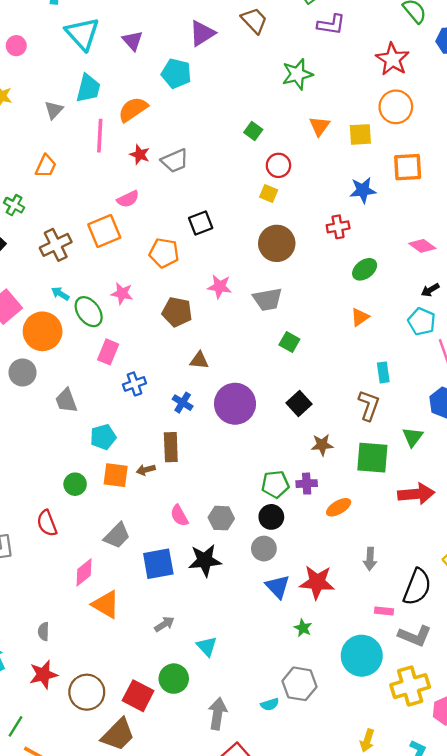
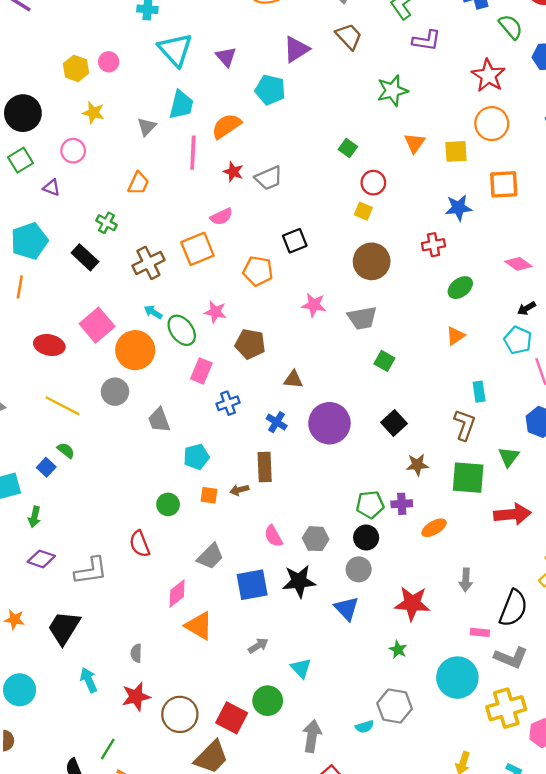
brown pentagon: (177, 312) -> (250, 344), moved
orange square: (116, 475) -> (209, 495), size x0.7
blue triangle: (278, 587) -> (347, 608), moved

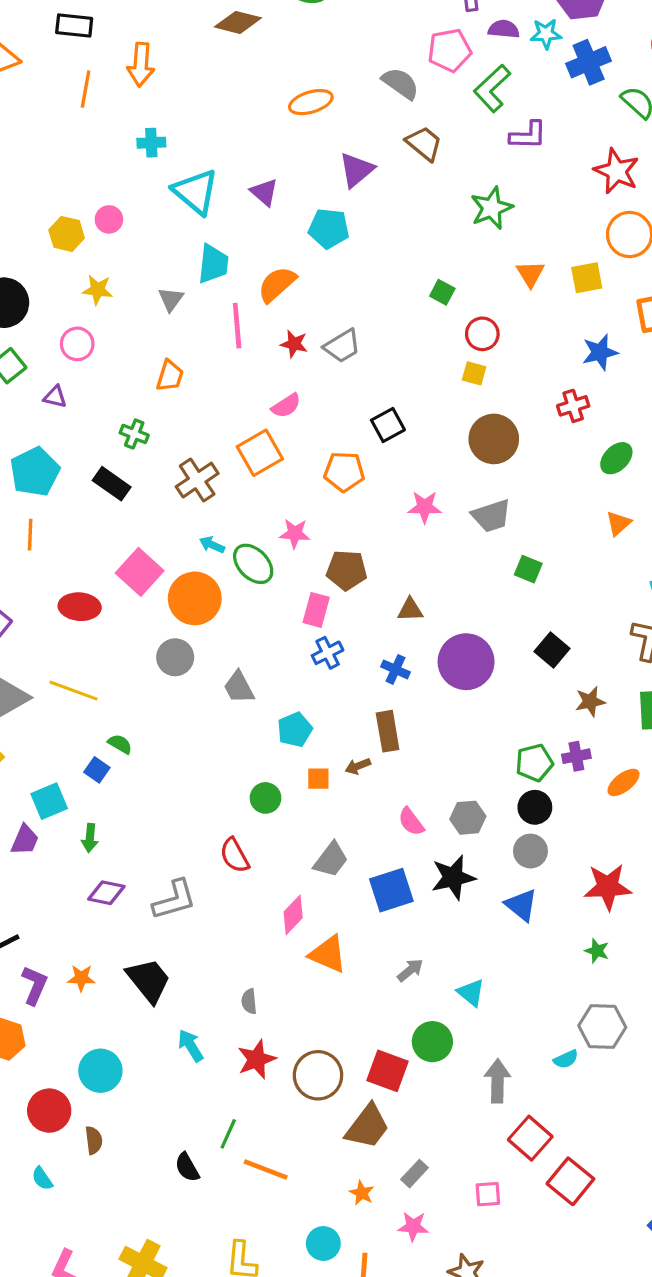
pink rectangle: (201, 371) -> (316, 610), moved
yellow line: (62, 406) -> (73, 691), moved
black trapezoid: (64, 628) -> (149, 980), turned 117

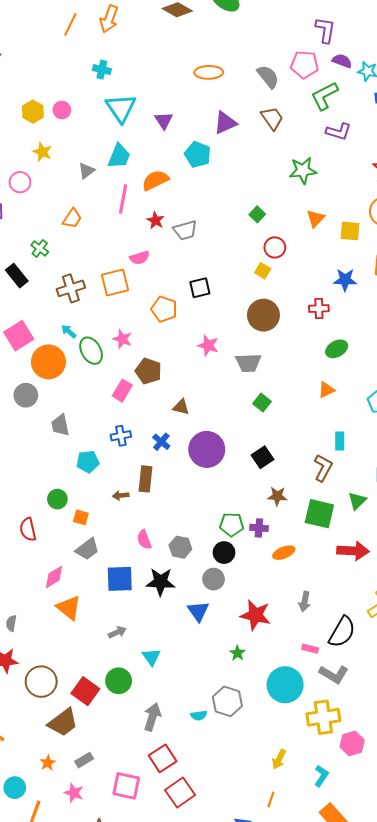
blue cross: (328, 653) -> (121, 436), moved
orange square: (318, 779) -> (81, 517), moved
pink square: (488, 1194) -> (126, 786), size x1.6

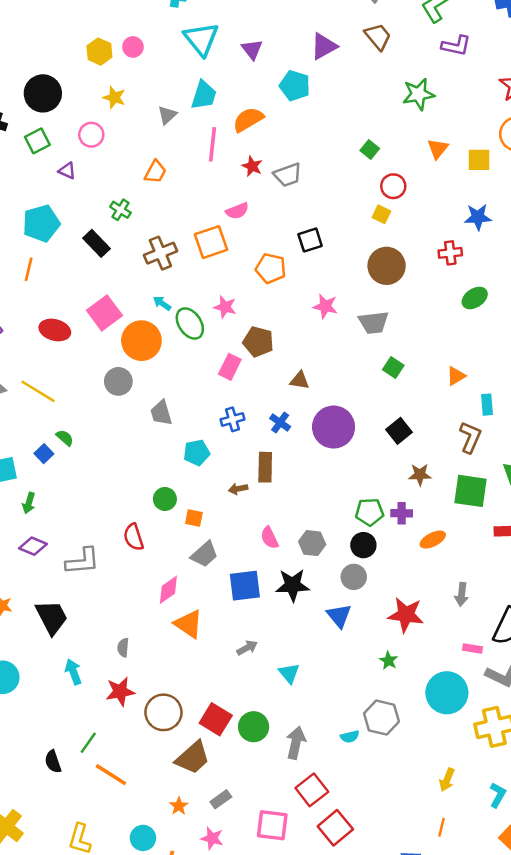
orange triangle: (326, 390) -> (456, 376), moved
green circle: (119, 681) -> (254, 727), moved

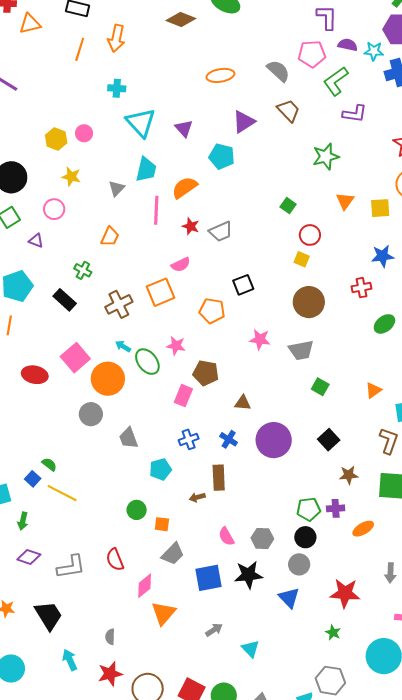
yellow line: (38, 391) -> (62, 493), moved
red semicircle: (134, 537) -> (115, 560), moved
orange triangle: (188, 624) -> (163, 613), turned 40

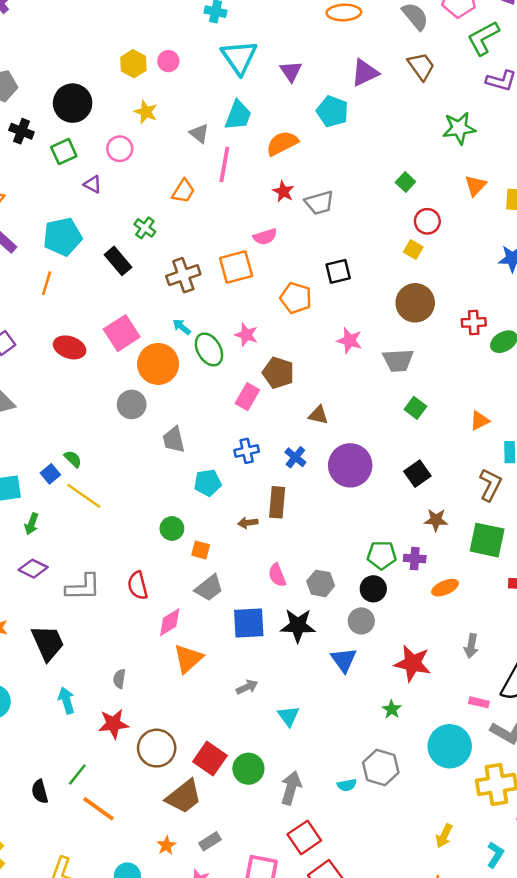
gray triangle: (117, 188) -> (199, 133), turned -42
pink line: (156, 210) -> (224, 164), moved
red cross: (361, 288) -> (474, 322), moved

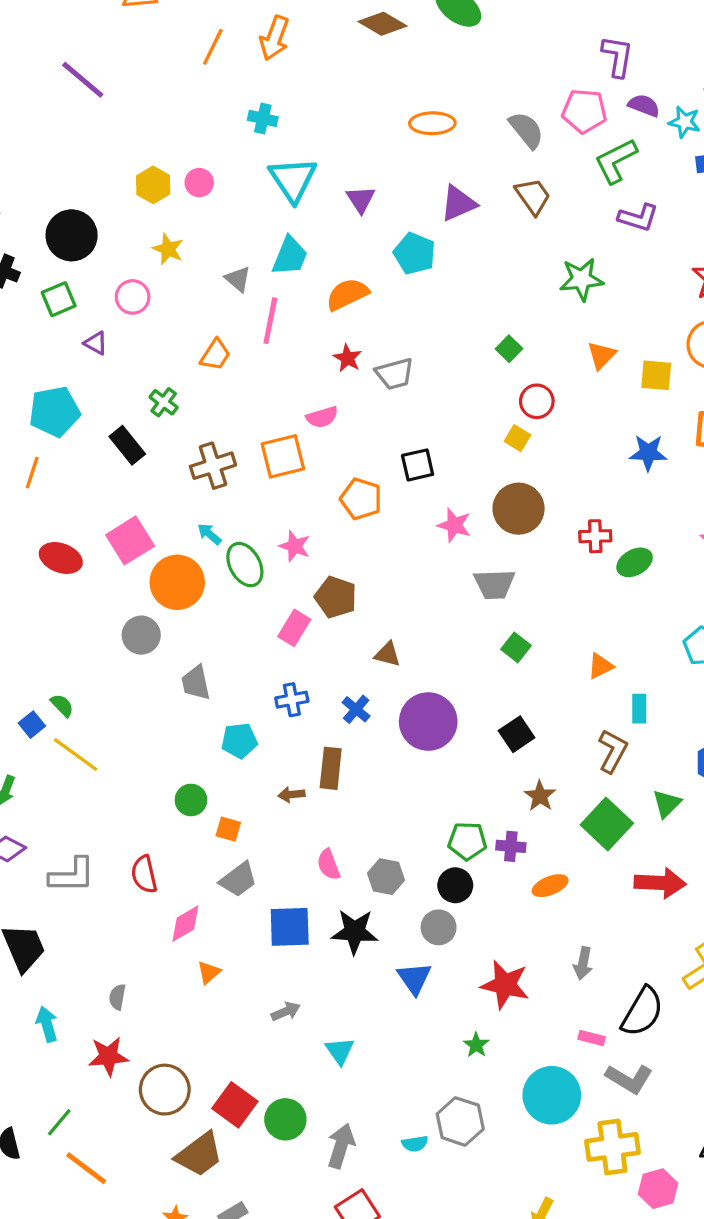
pink star: (350, 341) -> (454, 525), moved
brown star: (436, 520) -> (540, 796), turned 30
green square: (487, 540) -> (607, 824), turned 30
orange triangle: (188, 659) -> (209, 972), size x0.6

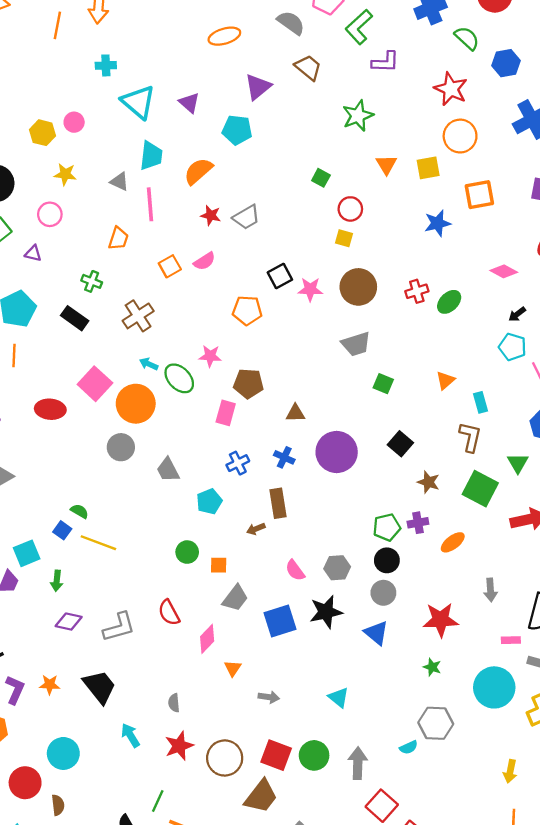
orange square: (283, 456) -> (170, 266), moved, size x0.7
pink star: (454, 525) -> (310, 289), moved
gray arrow: (286, 1011) -> (269, 697), moved, turned 48

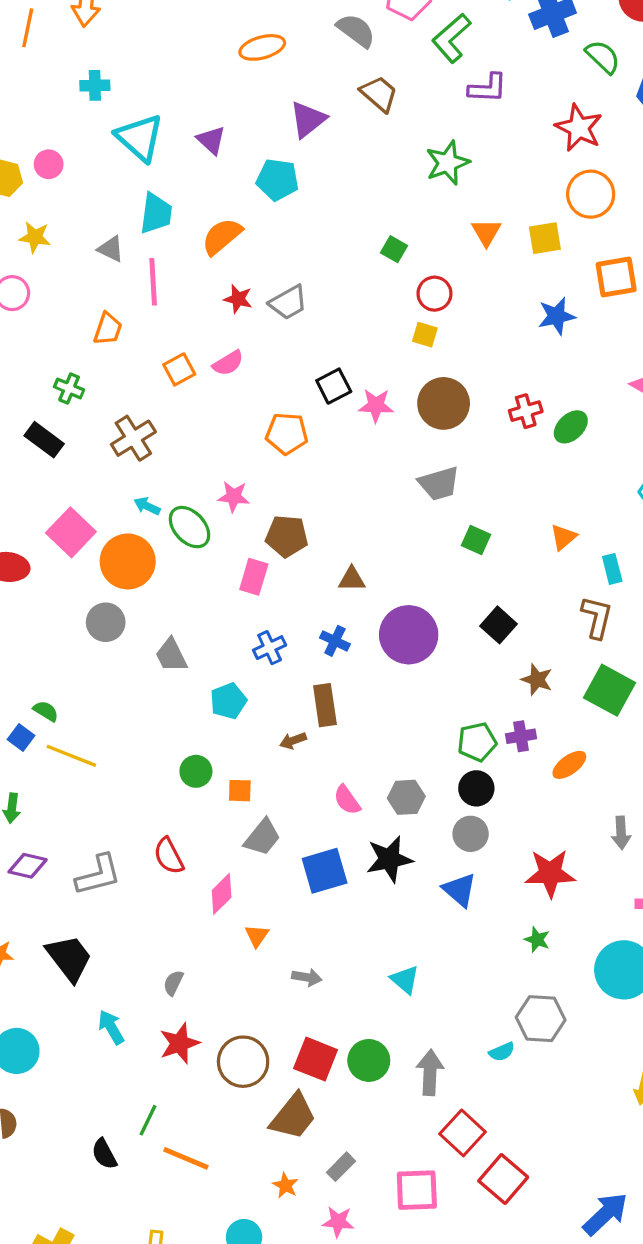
gray semicircle: (174, 703) -> (173, 983), turned 30

